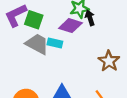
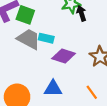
purple diamond: (70, 26) -> (64, 56), moved

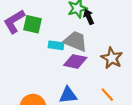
gray trapezoid: (29, 39) -> (76, 41), moved

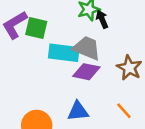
cyan rectangle: (56, 45) -> (64, 53), size x1.6

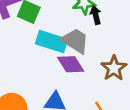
purple diamond: (86, 72) -> (71, 64), turned 36

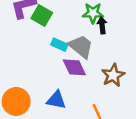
cyan rectangle: (52, 41) -> (59, 45), size x0.6

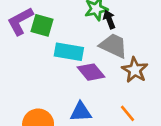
cyan rectangle: (59, 45) -> (69, 52), size x1.5
gray trapezoid: (81, 46) -> (113, 46), moved

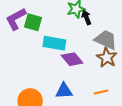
gray trapezoid: (113, 46) -> (106, 40), moved
orange line: (128, 113) -> (101, 92), turned -64

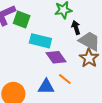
black arrow: (86, 17) -> (76, 28), moved
orange line: (101, 92) -> (65, 79), moved, turned 48

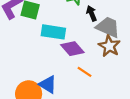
blue triangle: (46, 87) -> (48, 85), moved, turned 36

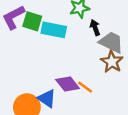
cyan rectangle: (53, 32) -> (54, 30), moved
purple diamond: (72, 49) -> (68, 84), moved

